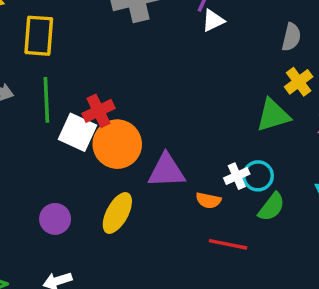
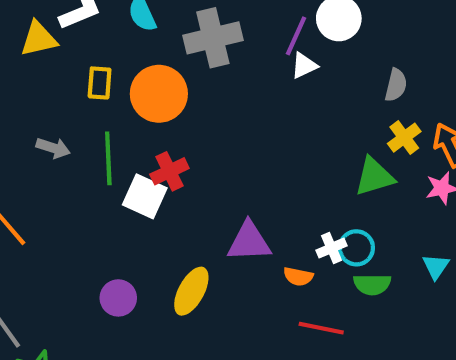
yellow rectangle: (39, 36) -> (100, 83), size x0.7
orange circle: (117, 144) -> (159, 94), moved
green semicircle: (272, 207) -> (372, 284), turned 52

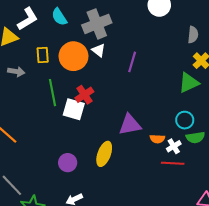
purple line: (296, 36) -> (132, 62), moved
white triangle: (304, 66) -> (99, 50), moved, turned -48
gray arrow: (53, 148) -> (16, 72), moved
white cross: (331, 248) -> (174, 146), moved

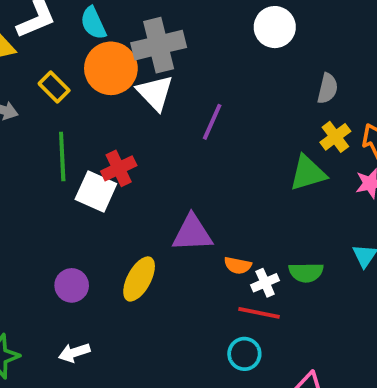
white triangle: (99, 50) -> (155, 93), size x1.5
yellow rectangle: (43, 55) -> (54, 87), turned -49
orange circle: (73, 56) -> (111, 68), moved
cyan circle: (185, 120) -> (244, 354), moved

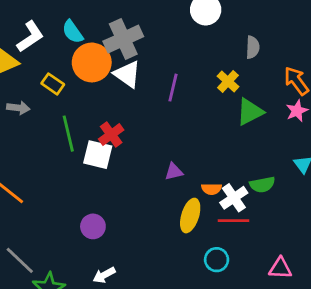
yellow cross: (335, 137) -> (228, 81), moved
purple triangle: (192, 233) -> (174, 172), size x0.6
yellow ellipse: (139, 279) -> (190, 216), moved
white cross: (265, 283) -> (234, 198), size x1.4
cyan circle: (244, 354) -> (217, 260), moved

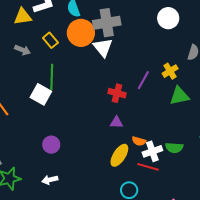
purple line: (173, 88) -> (143, 80), moved
red cross: (111, 134) -> (117, 93), moved, turned 36
white square: (98, 155) -> (41, 94), moved

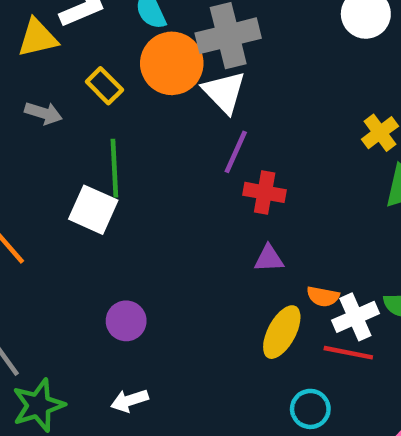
purple line: (143, 80) -> (236, 152), moved

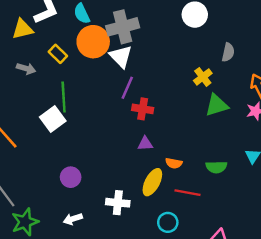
white square: (93, 210) -> (53, 119), turned 30
white cross: (355, 317) -> (118, 203), moved, turned 30

